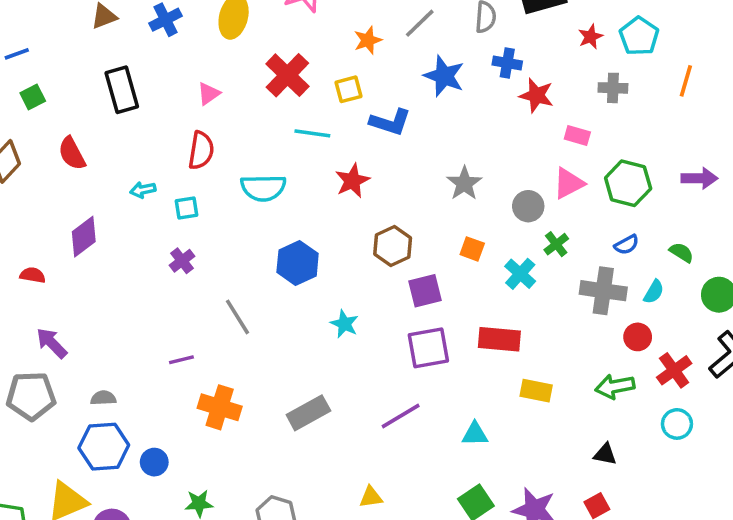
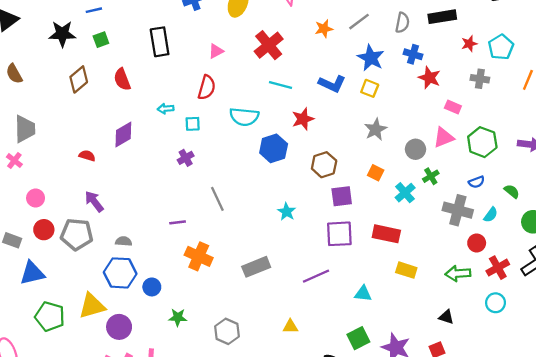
yellow square: (349, 89) -> (370, 88), moved, turned 30
blue hexagon: (298, 263) -> (274, 148), moved

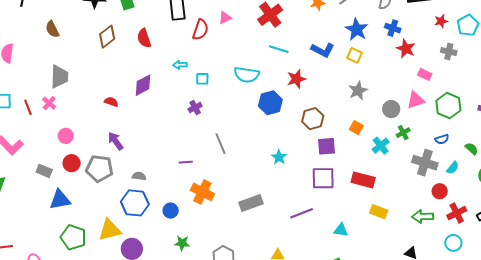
red semicircle: (207, 87) -> (200, 30), moved
blue circle: (152, 287) -> (171, 211), moved

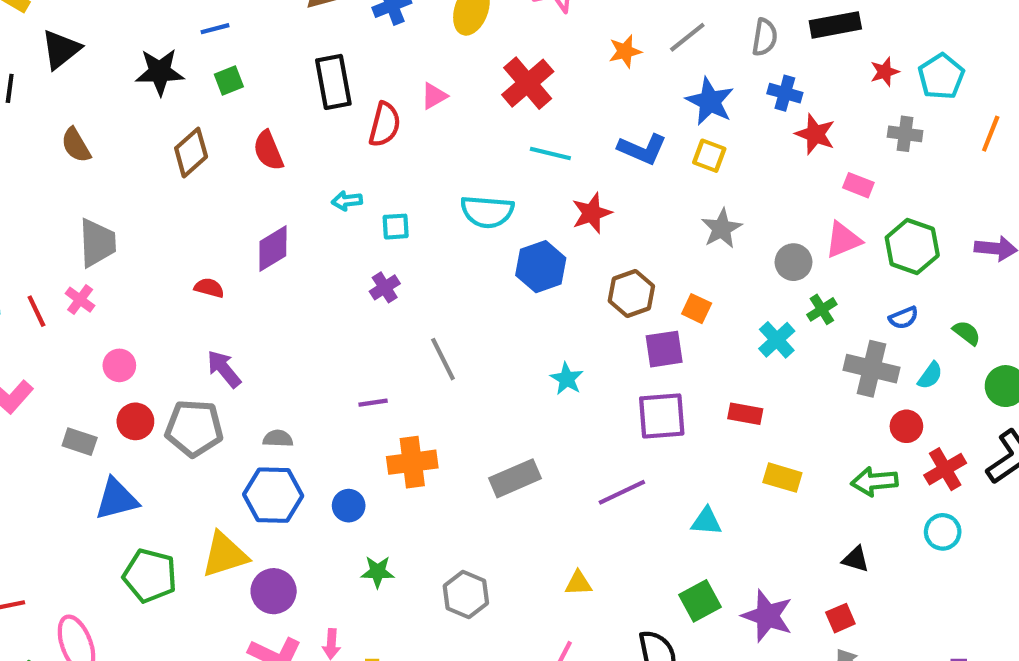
orange square: (356, 128) -> (697, 309), moved
red rectangle: (363, 180) -> (745, 414), size x0.7
orange cross: (202, 192) -> (412, 462), turned -30

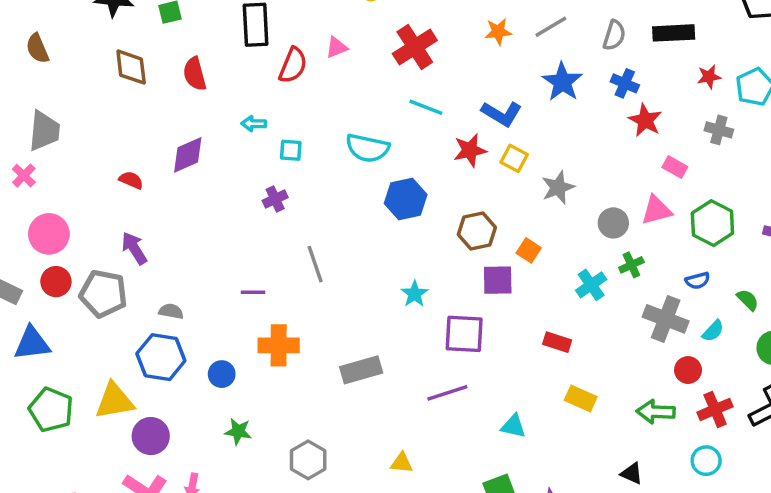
brown diamond: (191, 153) -> (131, 67), turned -63
yellow square: (709, 156) -> (514, 158), moved
red star: (592, 213) -> (470, 150), moved
pink circle: (119, 365) -> (49, 234), size x1.5
purple square: (662, 416) -> (464, 334), moved

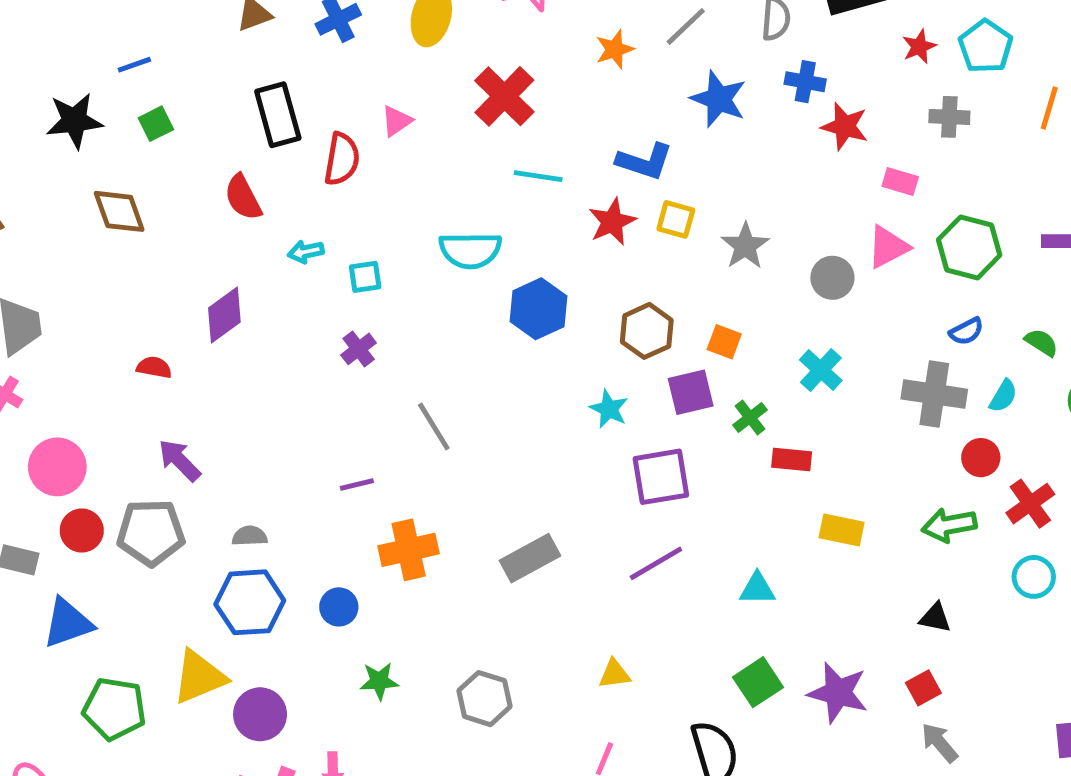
red semicircle: (195, 74) -> (243, 197), moved
green cross: (631, 265) -> (750, 417), moved
cyan star: (415, 294) -> (609, 409), moved

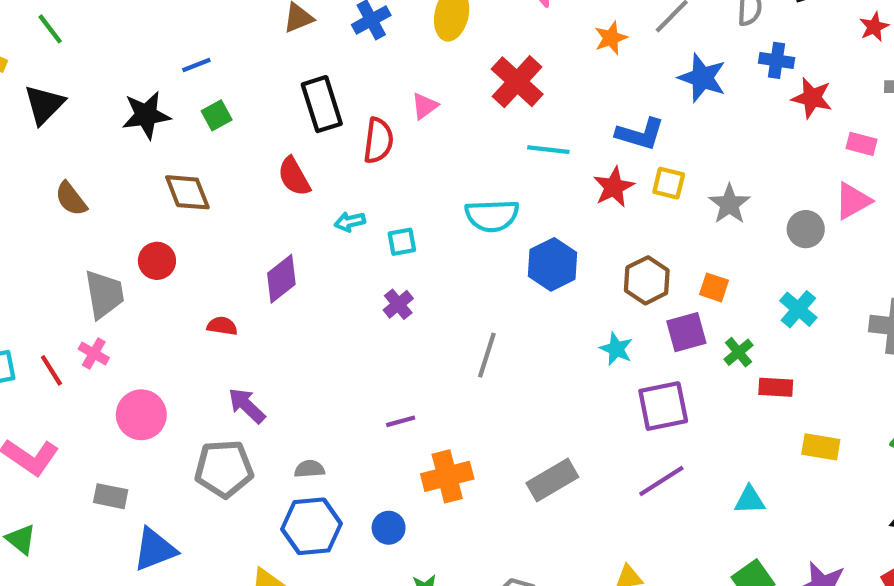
gray line: (434, 426) -> (487, 355), moved, turned 51
red circle: (82, 531) -> (157, 261), moved

